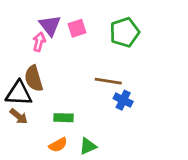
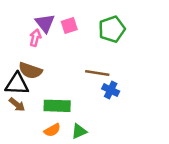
brown semicircle: (34, 78) -> (30, 71), turned -55
green rectangle: (63, 118) -> (57, 106), size x1.5

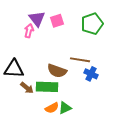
brown semicircle: (30, 71) -> (57, 71), moved
brown arrow: (17, 105) -> (27, 88), moved
orange semicircle: (52, 130) -> (52, 108), moved

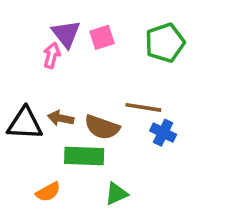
brown arrow: (27, 88) -> (61, 118), moved, turned 152
orange semicircle: (52, 108) -> (48, 192), moved

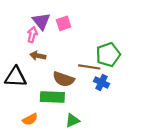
green pentagon: (165, 43) -> (108, 55), moved
brown arrow: (61, 118) -> (38, 56), moved

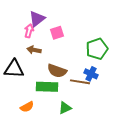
purple triangle: (41, 21) -> (37, 19), turned 30
pink square: (64, 23) -> (57, 33), moved
brown line: (89, 67) -> (80, 82), moved

